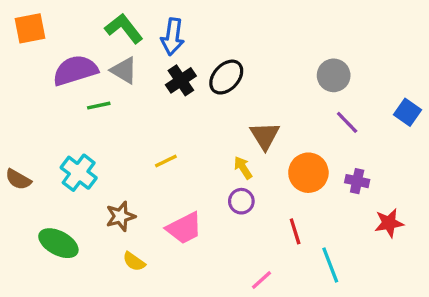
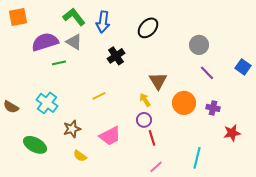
black ellipse: (226, 77) -> (148, 28), moved
black cross: (181, 80) -> (116, 56), moved
red line: (295, 231) -> (152, 138), moved
cyan line: (330, 265) -> (197, 158), turned 35

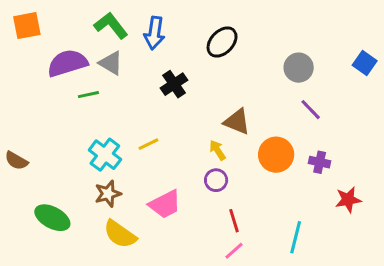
blue square: (243, 67) -> (365, 63), moved
brown triangle: (158, 81) -> (237, 122), turned -36
cyan cross: (47, 103) -> (105, 155), moved
red line: (152, 138) -> (234, 221), moved
yellow semicircle: (80, 156) -> (120, 234), size x1.6

